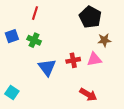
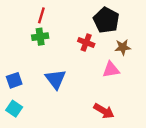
blue square: (12, 36) -> (14, 80), moved
green cross: (34, 40) -> (40, 37), moved, turned -32
red cross: (73, 60) -> (86, 42), moved, turned 32

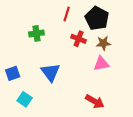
red line: (41, 15) -> (67, 14), moved
brown star: (123, 47) -> (103, 43), moved
cyan square: (14, 109) -> (25, 99), moved

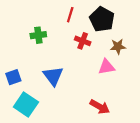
brown star: (103, 43) -> (118, 46), moved
cyan square: (25, 99) -> (26, 104), size x1.5

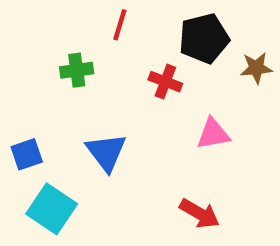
red line: (70, 15) -> (120, 25), moved
black pentagon: (102, 19) -> (204, 38), turned 30
brown star: (118, 46) -> (256, 68), moved

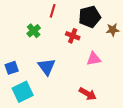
green cross: (77, 70) -> (34, 31), turned -32
cyan square: (52, 209) -> (23, 92), turned 30

